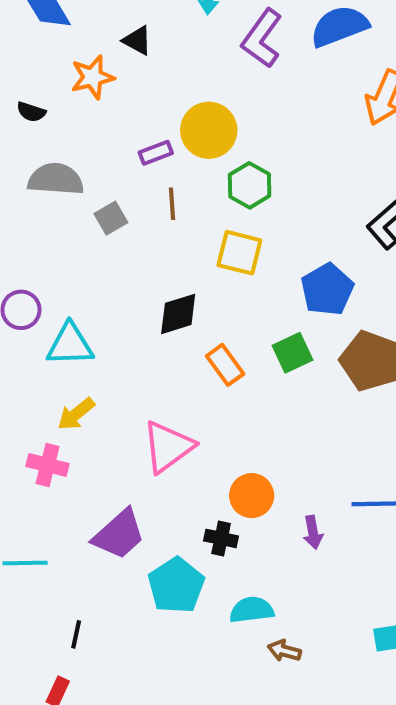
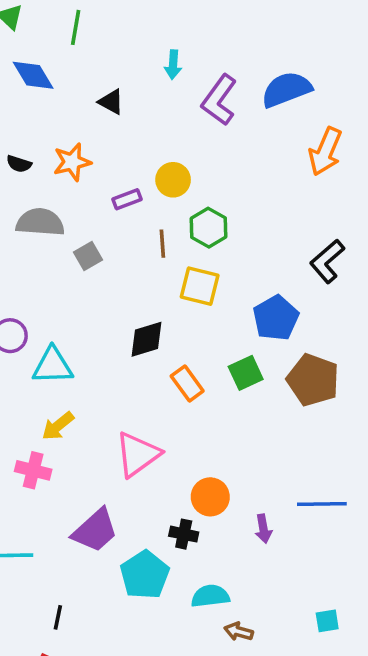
orange star: (92, 77) -> (72, 162), moved
yellow circle: (209, 130) -> (173, 180), size x0.7
brown line: (172, 204) -> (162, 244), moved

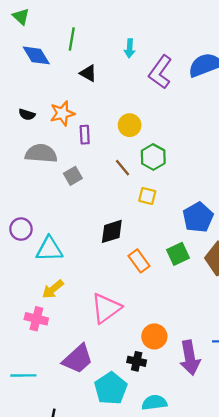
green line: (76, 27) -> (72, 39), moved
purple rectangle: (127, 199) -> (85, 135), moved, turned -72
brown line: (162, 244) -> (122, 168), turned -36
yellow square: (200, 286) -> (147, 196), size x0.7
purple arrow: (263, 529) -> (190, 358), size x1.8

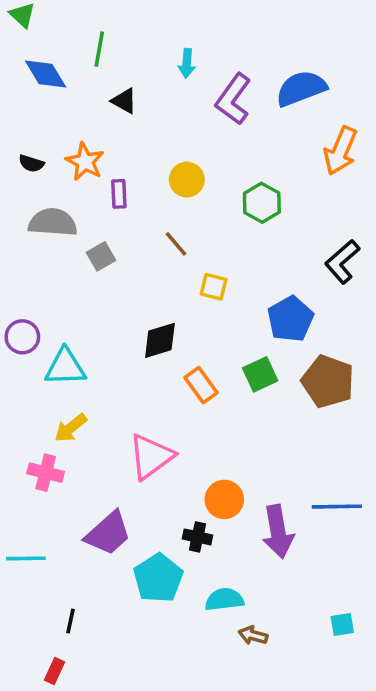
orange star: (62, 113) -> (85, 162), turned -30
green hexagon: (153, 157) -> (262, 203), moved

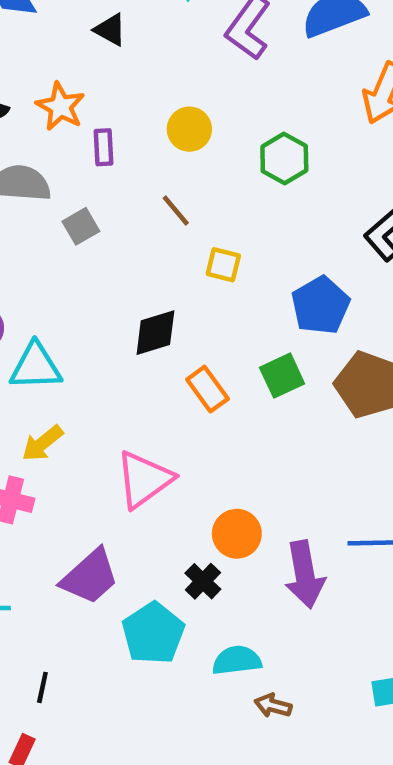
black cross: (197, 537) -> (203, 581), turned 32

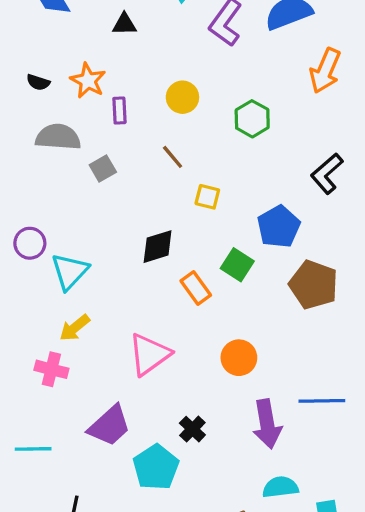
black triangle: (110, 30) -> (124, 24), turned -30
cyan triangle: (36, 366) -> (70, 271), turned -45
green square: (282, 376) -> (237, 265), moved, turned -32
orange circle: (237, 534) -> (239, 358), moved
cyan semicircle: (237, 660) -> (280, 487), moved

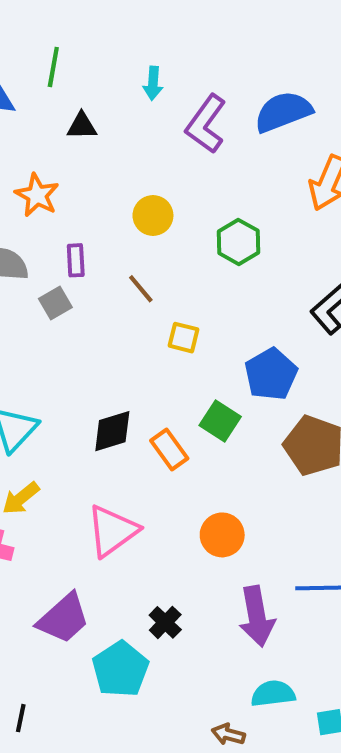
purple rectangle: (119, 110) -> (76, 260), moved
black diamond: (158, 247) -> (112, 431), moved

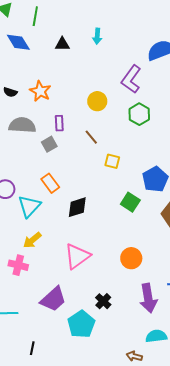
green line: (53, 67) -> (35, 16), moved
purple L-shape: (206, 124) -> (131, 79), moved
black triangle: (82, 126) -> (62, 44), moved
orange rectangle: (169, 449) -> (50, 183), moved

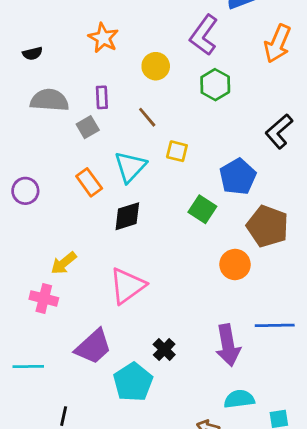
orange star: (40, 91) -> (103, 38), moved
black semicircle: (10, 92) -> (32, 53), turned -32
cyan triangle: (29, 206) -> (130, 167), moved
orange circle: (131, 258) -> (235, 264), moved

